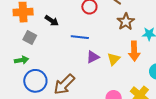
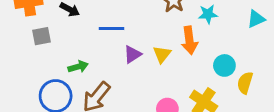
gray square: (30, 37) -> (41, 36), turned -32
green arrow: (21, 60) -> (78, 67), moved

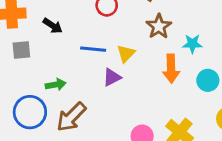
yellow triangle: (162, 54) -> (126, 54), moved
cyan circle: (224, 65) -> (208, 80), moved

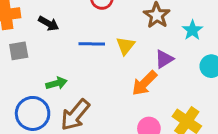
cyan star: (192, 44) -> (192, 30), turned -30
orange arrow: (171, 69) -> (144, 83), moved, turned 52
purple triangle: (112, 77) -> (164, 59), moved

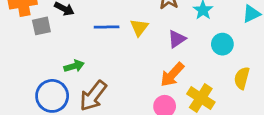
gray square: (19, 51) -> (41, 26), moved
orange arrow: (144, 83) -> (172, 75), moved

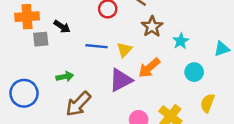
purple triangle: (177, 39) -> (121, 80), moved, size x1.5
orange arrow: (172, 75) -> (149, 68), moved
blue circle: (52, 96) -> (24, 93), moved

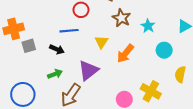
black arrow: (62, 27) -> (57, 49), moved
blue line: (96, 46) -> (69, 31), moved
purple triangle: (121, 80) -> (88, 70), moved

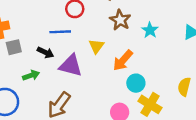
cyan circle: (164, 50) -> (136, 83), moved
purple triangle: (88, 70) -> (71, 66), moved, turned 50
green arrow: (55, 74) -> (31, 75), moved

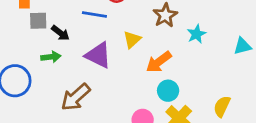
black arrow: (45, 52) -> (60, 33), moved

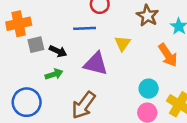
orange arrow: (159, 62) -> (168, 55), moved, turned -75
cyan circle: (168, 91) -> (149, 89), moved

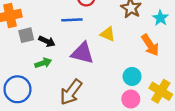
yellow triangle: (123, 43) -> (108, 34), turned -42

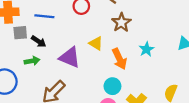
cyan star: (160, 18) -> (146, 49), moved
blue line: (72, 20) -> (44, 16), moved
orange arrow: (150, 45) -> (119, 59), moved

